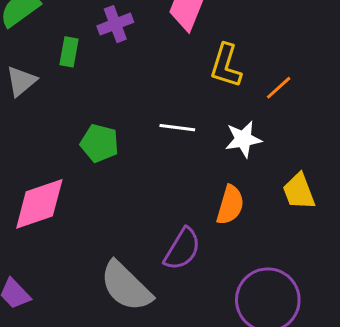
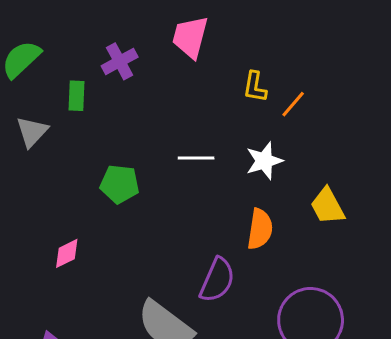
yellow L-shape: (226, 66) -> (255, 87), moved, size x0.7
pink diamond: (39, 204) -> (67, 253), size x0.5

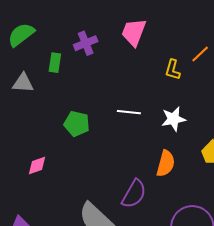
orange line: (293, 104) -> (200, 54), moved
gray triangle: (32, 132) -> (23, 83), turned 45

